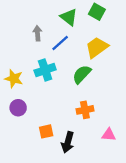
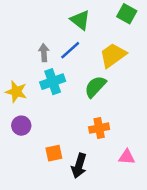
green square: (97, 12) -> (127, 14), moved
gray arrow: (38, 33) -> (44, 53), moved

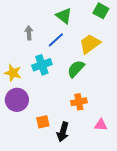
gray arrow: (44, 53) -> (29, 33), moved
purple circle: (21, 126) -> (17, 100), size x1.5

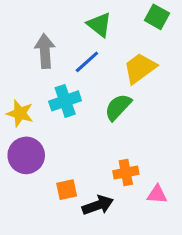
gray arrow: (29, 33) -> (45, 51), size x1.5
orange cross: (79, 102) -> (126, 173), moved
black arrow: (63, 132) -> (98, 205), turned -126

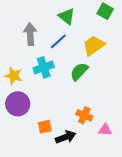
orange cross: (126, 173) -> (84, 115), turned 35

